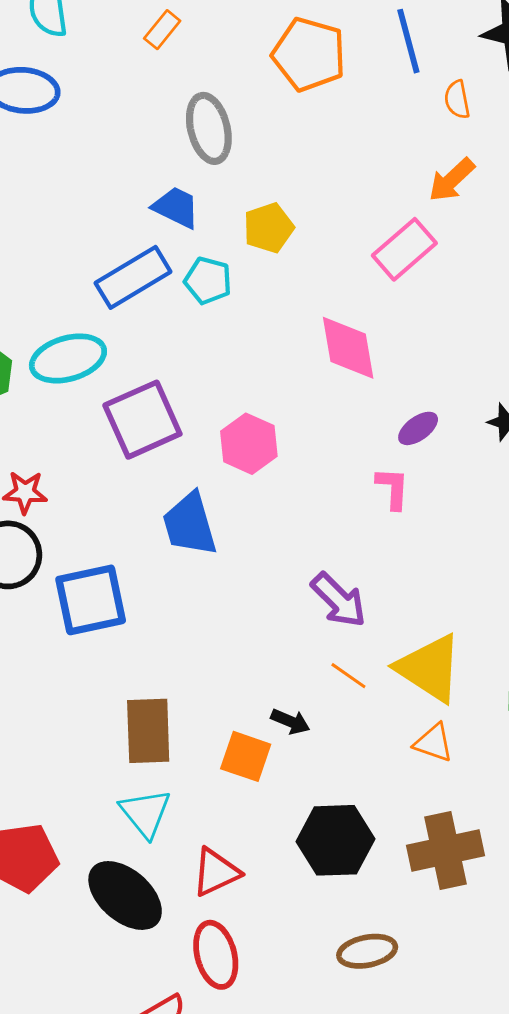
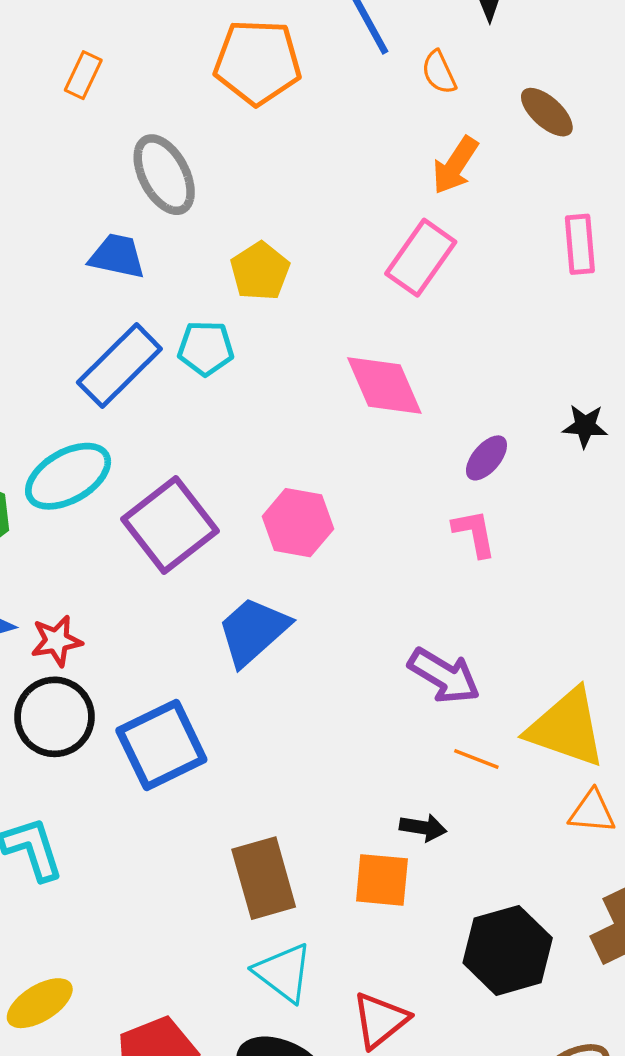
blue trapezoid: (176, 207) -> (117, 256), moved
blue trapezoid: (190, 524) -> (253, 631), turned 78

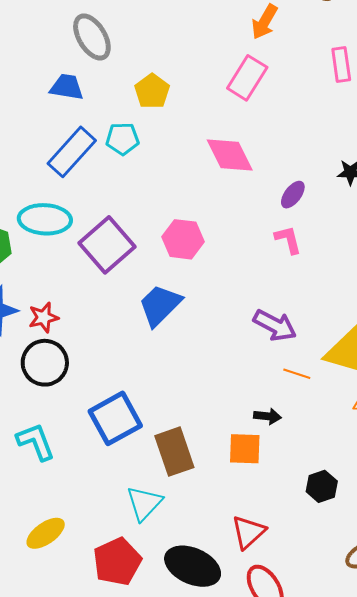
cyan ellipse: (68, 476) -> (45, 219), turned 36
blue square: (161, 745) -> (115, 418), moved
black hexagon: (508, 950) -> (322, 486), size x0.6
cyan triangle: (283, 973) -> (144, 503), moved, turned 39

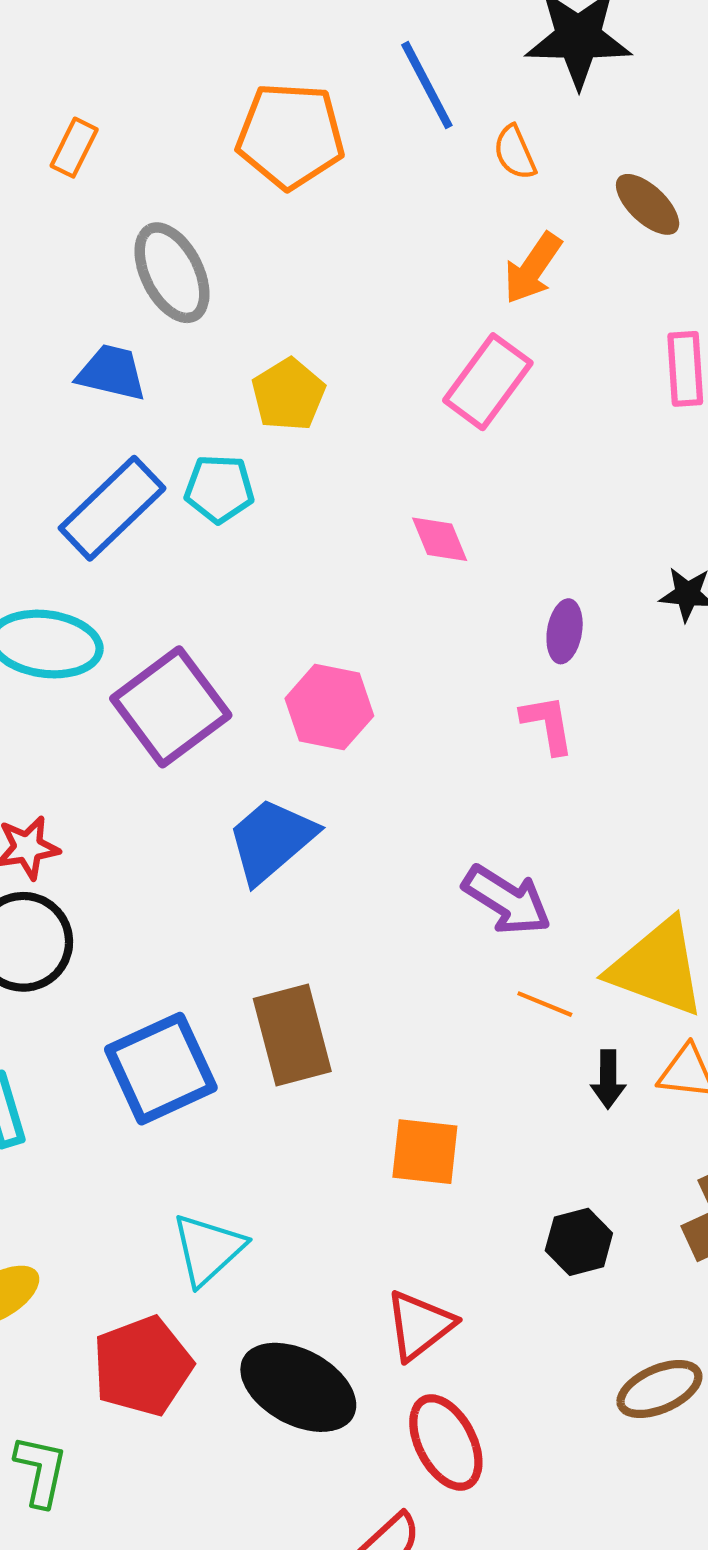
pink diamond: (230, 155) -> (440, 539), size x0.6
purple ellipse: (293, 195) -> (565, 631), turned -32
black arrow: (267, 416) -> (608, 1079), moved, turned 80
brown rectangle: (174, 452) -> (292, 1035), moved

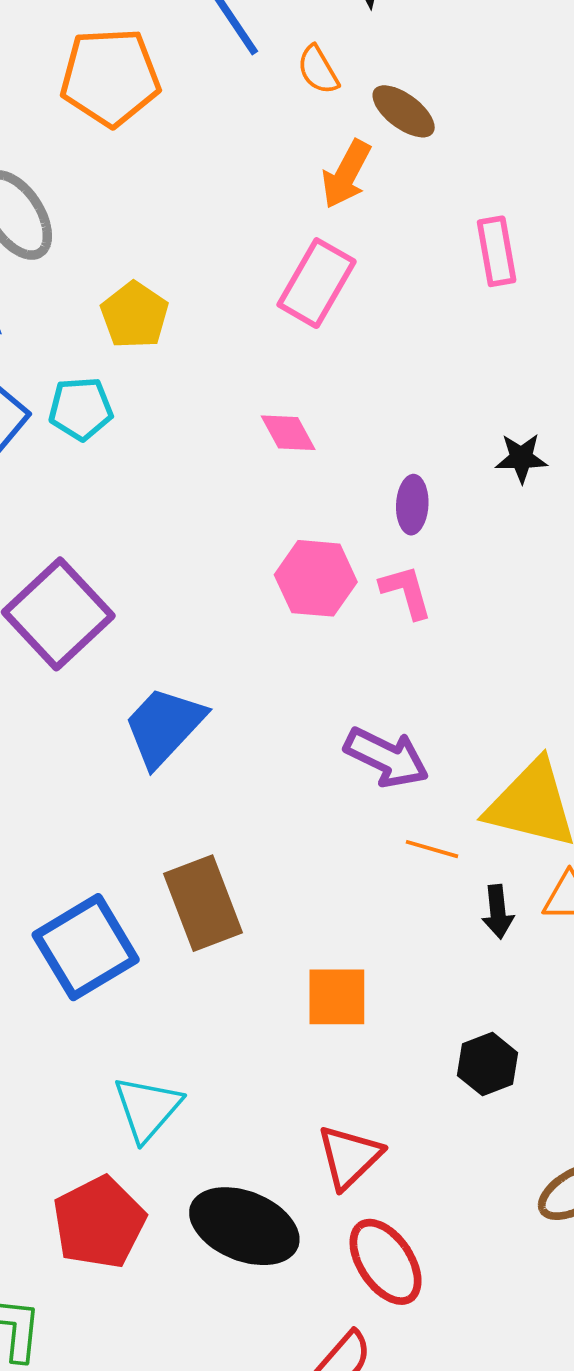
brown ellipse: (648, 204) -> (404, 111), moved
pink hexagon: (329, 707) -> (316, 578), moved

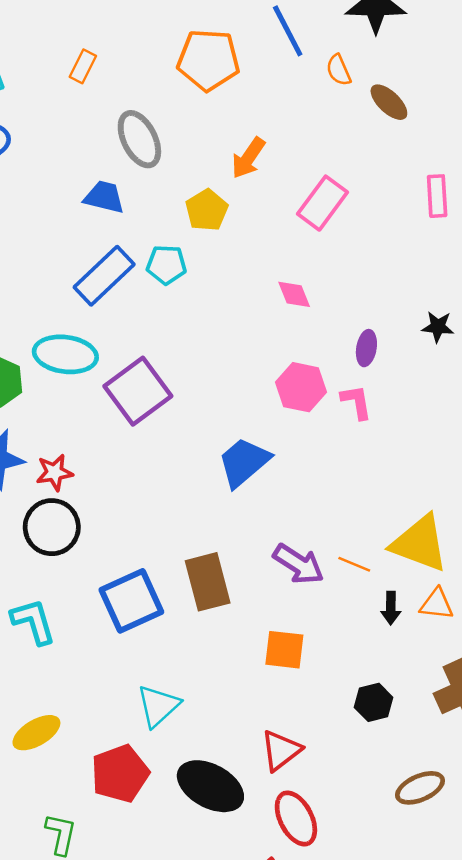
orange arrow: (346, 174) -> (248, 158), moved
blue trapezoid: (164, 726) -> (244, 462), moved
purple arrow: (386, 757) -> (299, 564), moved

